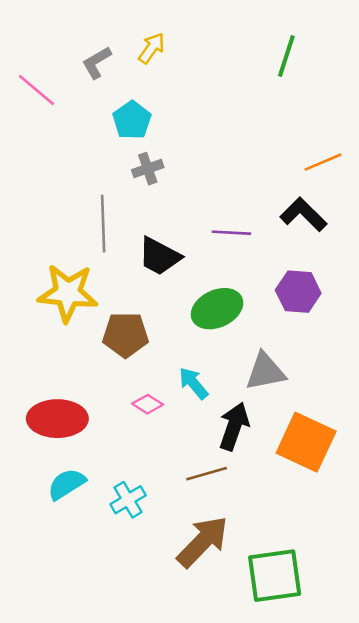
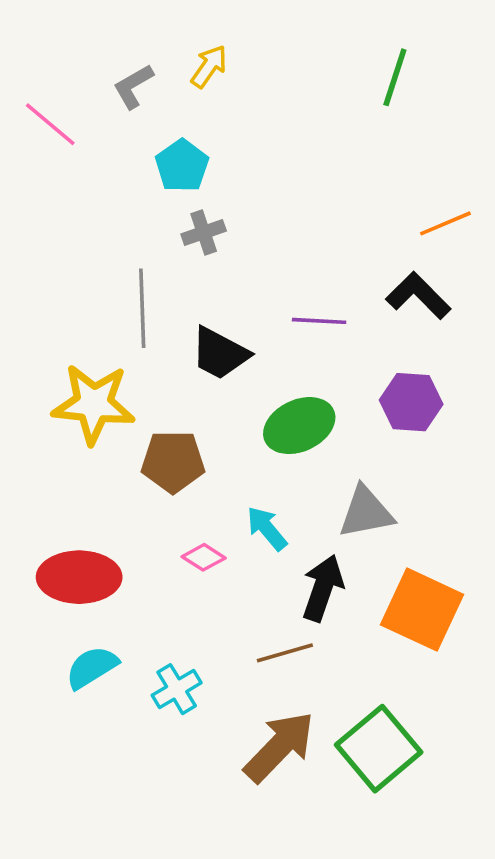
green square: (275, 576) -> (379, 749), moved, turned -32

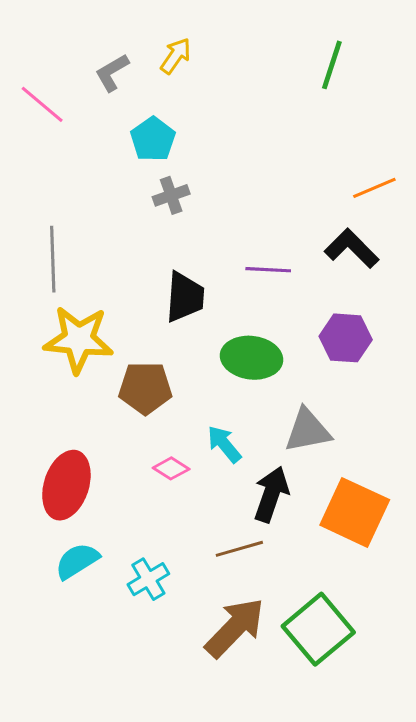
gray line: (142, 308) -> (53, 259), moved
black trapezoid: (220, 353) -> (185, 297), turned -114
green ellipse: (299, 426) -> (252, 358), turned 32
red ellipse: (79, 577) -> (66, 485), turned -72

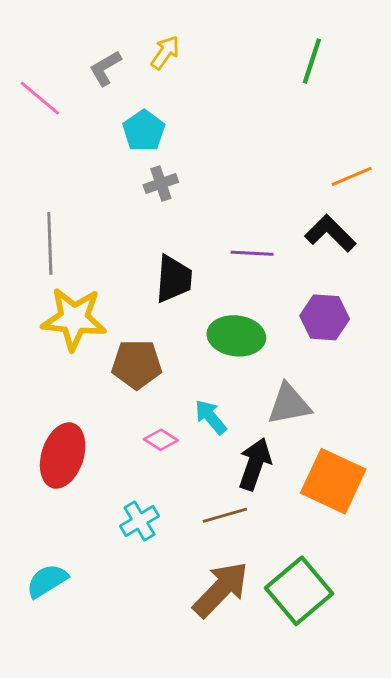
cyan semicircle: (77, 561) -> (47, 581), moved
cyan cross: (148, 579) -> (140, 521), moved

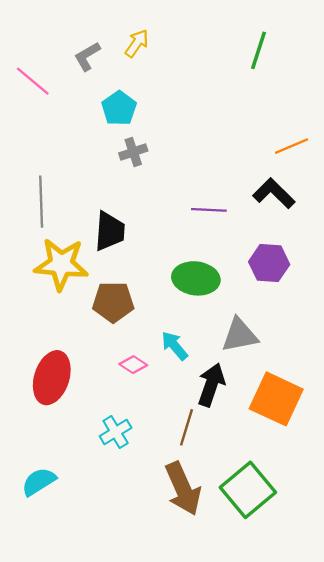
black trapezoid: (174, 279) -> (110, 231), moved
brown line: (225, 515) -> (186, 427), turned -57
brown arrow: (221, 589) -> (183, 489), turned 112

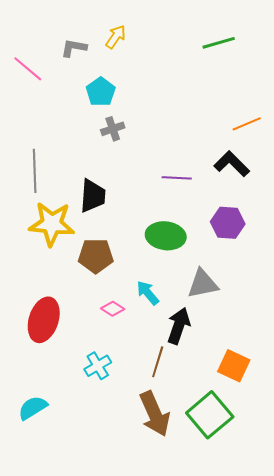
green line: (259, 50) -> (219, 43), turned 56
gray L-shape: (87, 56) -> (74, 48), turned 40
orange square: (276, 399) -> (234, 366), moved, size x0.7

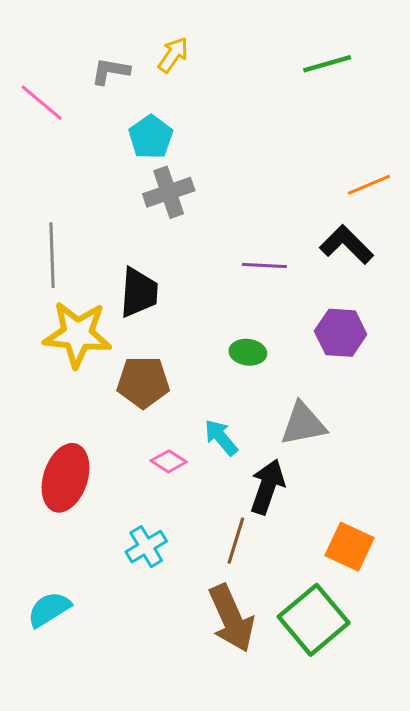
gray cross: (113, 129) -> (169, 192), size x1.4
green ellipse: (166, 236) -> (248, 352), size x0.6

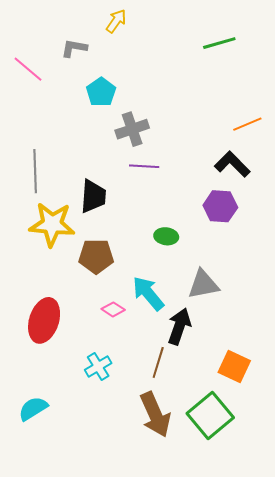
yellow arrow: (173, 55) -> (116, 21), moved
gray cross: (169, 192) -> (132, 129), moved
purple line: (264, 266) -> (144, 166), moved
purple hexagon: (341, 333) -> (220, 206), moved
cyan arrow: (221, 437) -> (148, 293), size x1.4

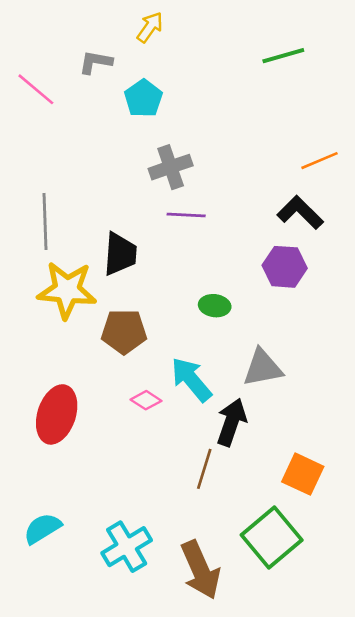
cyan pentagon: (101, 92) -> (143, 98), moved
cyan cross: (98, 366) -> (127, 547), moved, size x1.4
brown arrow: (155, 415) -> (200, 570), moved

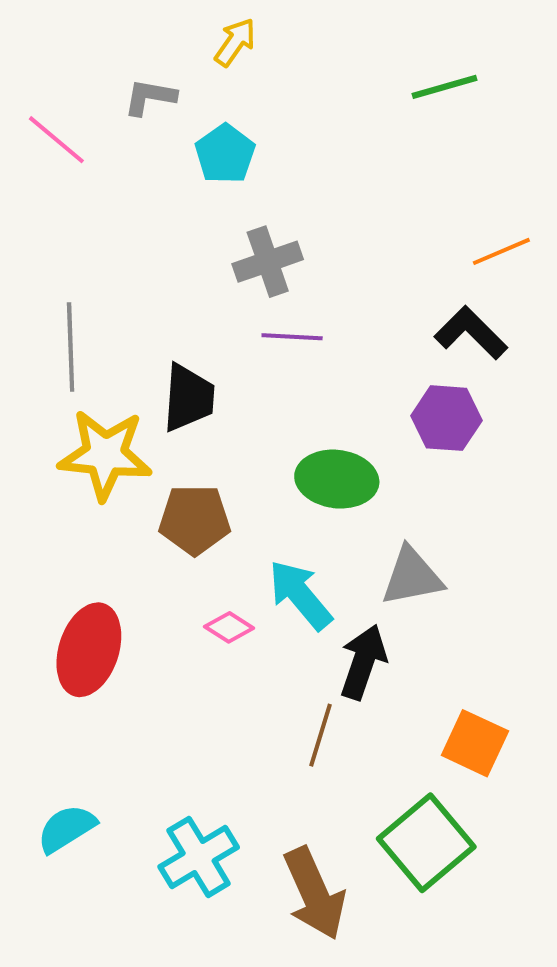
green ellipse: (215, 306) -> (337, 479), size x1.6

